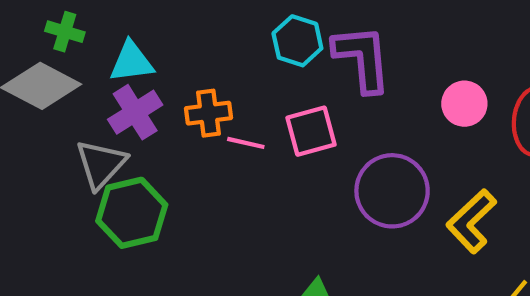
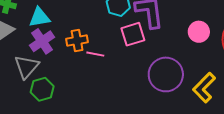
pink square: (311, 131) -> (133, 34), moved
green hexagon: (132, 213) -> (42, 89), size x0.7

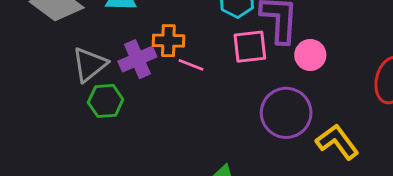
pink circle: (199, 32) -> (310, 55), moved
purple cross: (42, 41) -> (137, 59), moved
yellow L-shape: (204, 88) -> (337, 142), turned 88

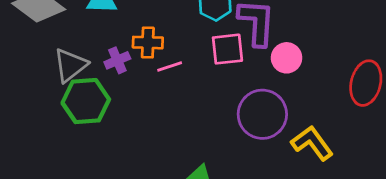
purple cross: (137, 59) -> (117, 60), size x0.7
pink line: (191, 65) -> (170, 66), turned -40
green hexagon: (106, 101) -> (86, 101), size x1.4

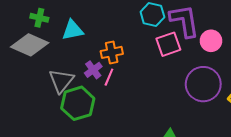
pink line: (170, 66) -> (109, 77), moved, turned -36

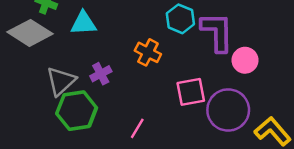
pink square: (168, 44) -> (191, 92), moved
orange cross: (112, 52) -> (148, 52), moved, turned 30
pink line: (109, 77) -> (137, 128), moved

